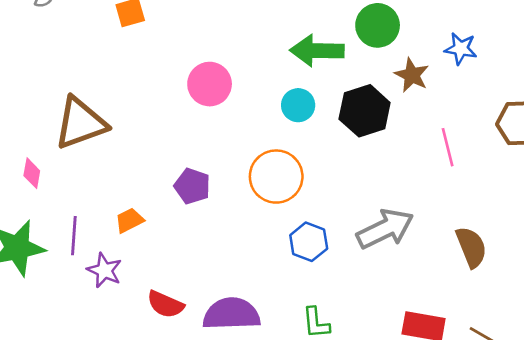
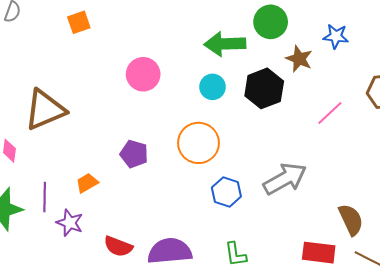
pink line: (448, 147) -> (330, 113), turned 64
brown semicircle: (471, 247) -> (351, 220), moved

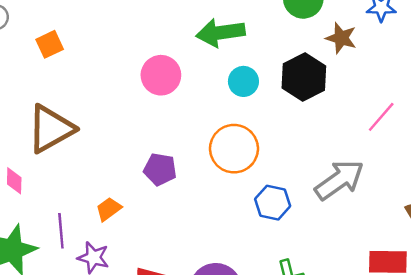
orange square: (79, 22) -> (50, 44), moved
green arrow: (225, 44) -> (221, 33), moved
pink line: (330, 113) -> (381, 117), moved

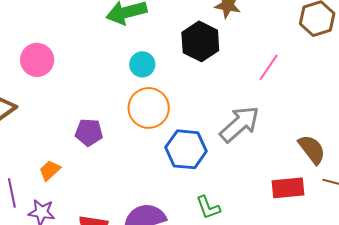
pink circle: (161, 75) -> (37, 60), moved
cyan circle: (243, 81) -> (142, 64), moved
blue hexagon: (273, 203) -> (186, 149), size x1.4

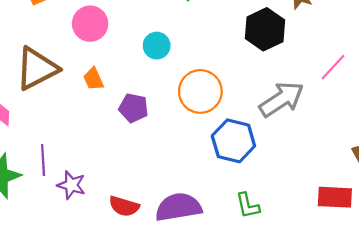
cyan circle: (142, 64) -> (157, 46), moved
gray arrow: (240, 124) -> (282, 99), moved
orange trapezoid: (50, 170) -> (93, 79), moved, turned -80

